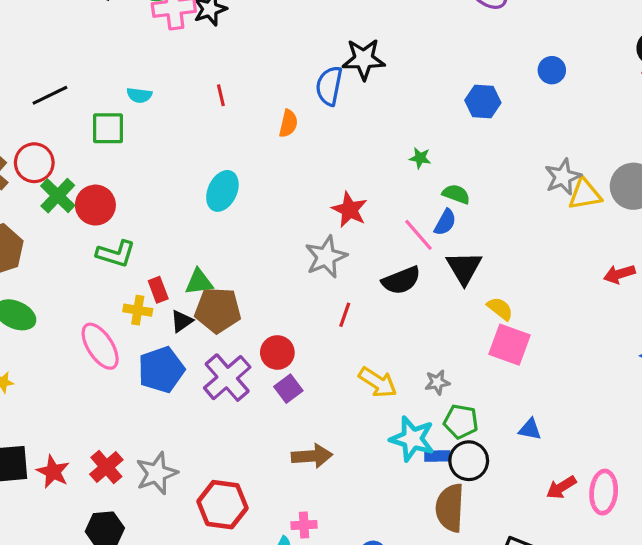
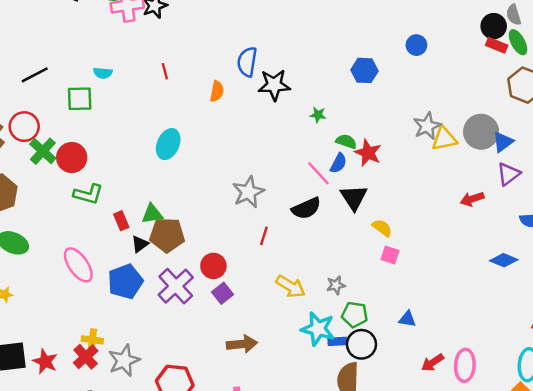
black star: (364, 59) -> (274, 85), moved
red star: (349, 210) -> (368, 153), moved
yellow cross: (138, 310) -> (92, 340), moved
pink square: (509, 345) -> (390, 255), size x0.6

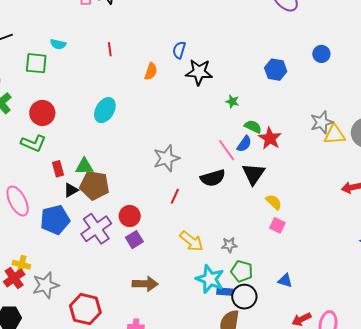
blue semicircle: (247, 62) -> (179, 50), size x0.7
red circle: (72, 158) -> (42, 113), moved

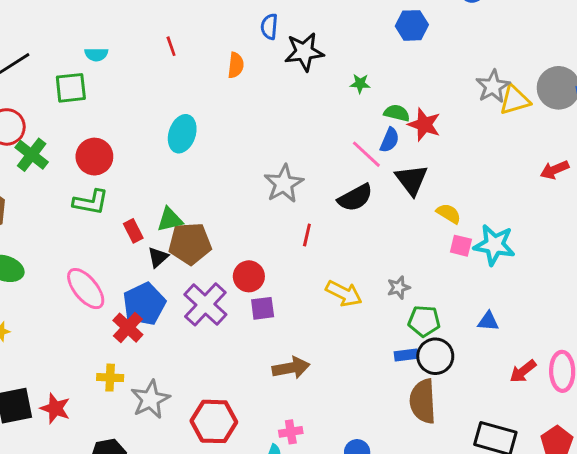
purple square: (134, 240) -> (263, 308), turned 36
red cross: (14, 278) -> (128, 328), moved
cyan star: (210, 279) -> (494, 245), moved

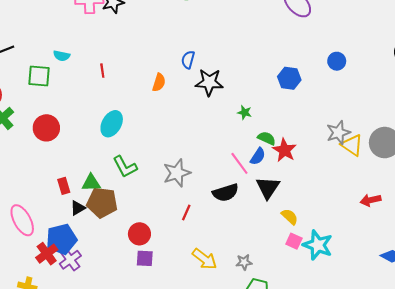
red line: (171, 46) -> (102, 71), moved
yellow triangle: (515, 100) -> (352, 145), turned 40
green L-shape: (91, 202) -> (125, 167), moved, turned 40
purple cross: (205, 304) -> (70, 260), moved, size x0.7

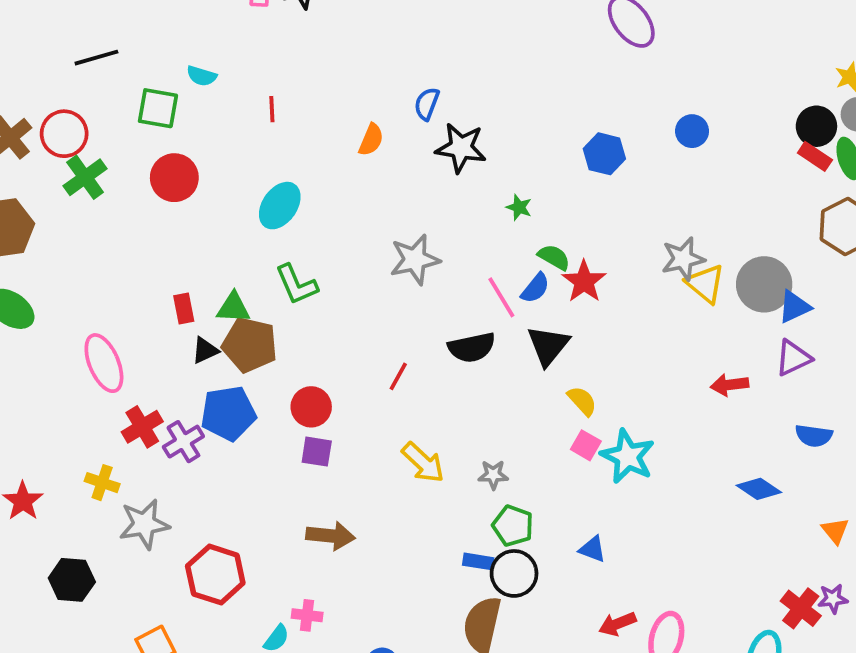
red circle: (46, 128) -> (174, 178), moved
gray star: (177, 173) -> (415, 260), moved
blue pentagon: (62, 239) -> (228, 413), moved

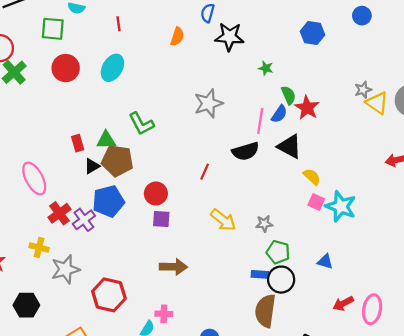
cyan ellipse: (280, 206) -> (112, 68), moved
green semicircle: (554, 257) -> (289, 95), turned 42
gray star: (683, 259) -> (363, 90), size x0.7
pink line: (501, 297) -> (260, 121), turned 45
black triangle: (548, 346) -> (289, 146), turned -36

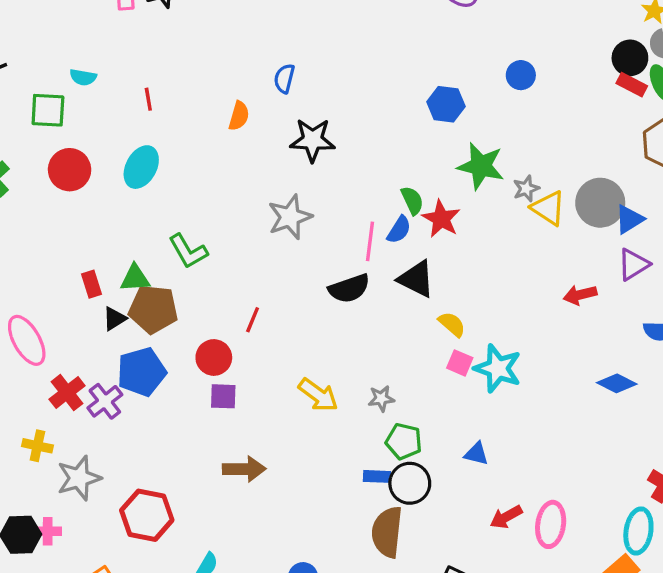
black star: (229, 37) -> (312, 140), moved
green star: (266, 68) -> (481, 166), moved, size x2.0
red line: (205, 172) -> (253, 320), moved
pink cross: (164, 314) -> (48, 531), moved

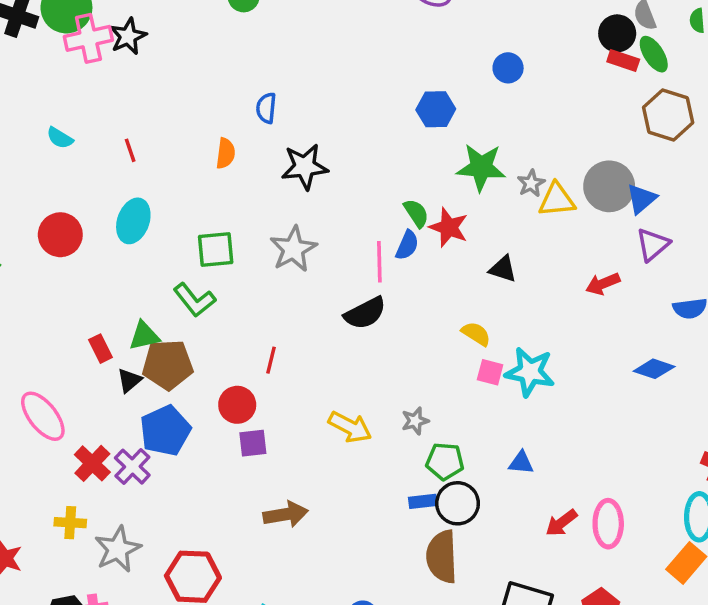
cyan semicircle: (83, 77) -> (60, 138), turned 30
green square: (48, 110) -> (216, 249), moved
yellow triangle: (548, 208) -> (557, 200), turned -30
black triangle: (416, 279) -> (503, 269), moved, size x0.7

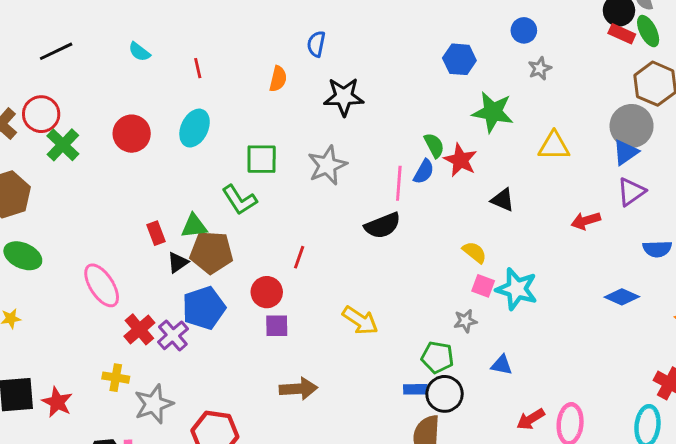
gray star: (531, 183) -> (540, 68), moved
gray circle: (609, 186) -> (632, 126), moved
gray star: (415, 421) -> (465, 321), moved

